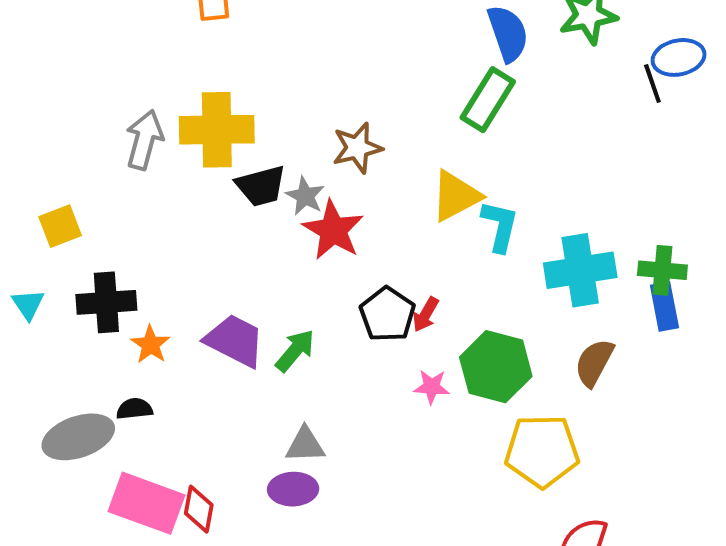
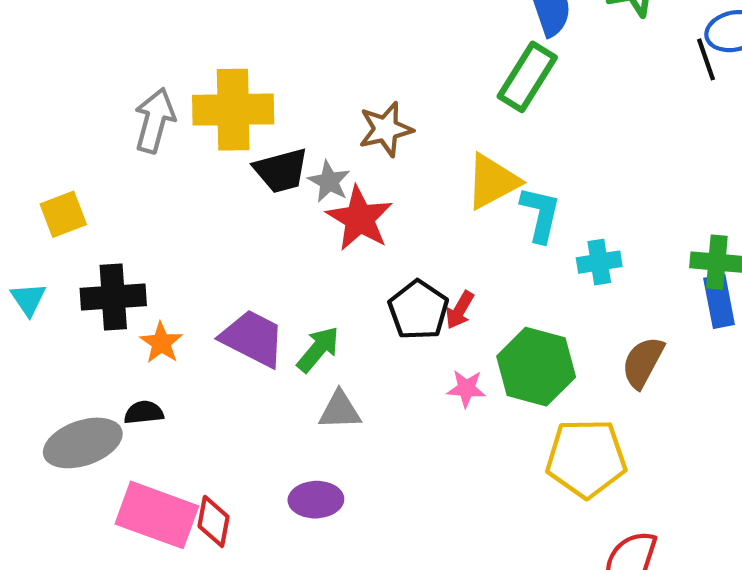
cyan cross: (580, 270) -> (599, 262), moved, size x0.6
gray triangle: (305, 445) -> (340, 410), moved

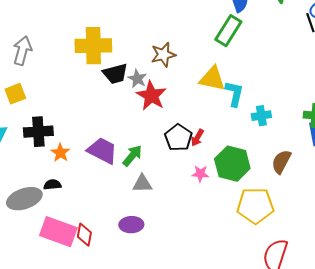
gray arrow: (155, 120) -> (22, 51), moved
yellow triangle: (492, 181) -> (212, 79), turned 40

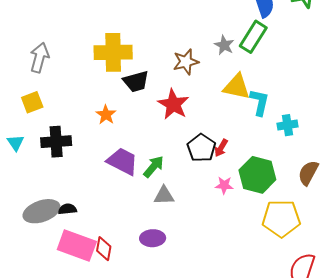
gray star: (137, 79) -> (224, 45), moved
orange star: (60, 153) -> (106, 115), moved
black semicircle: (52, 185) -> (67, 209), moved

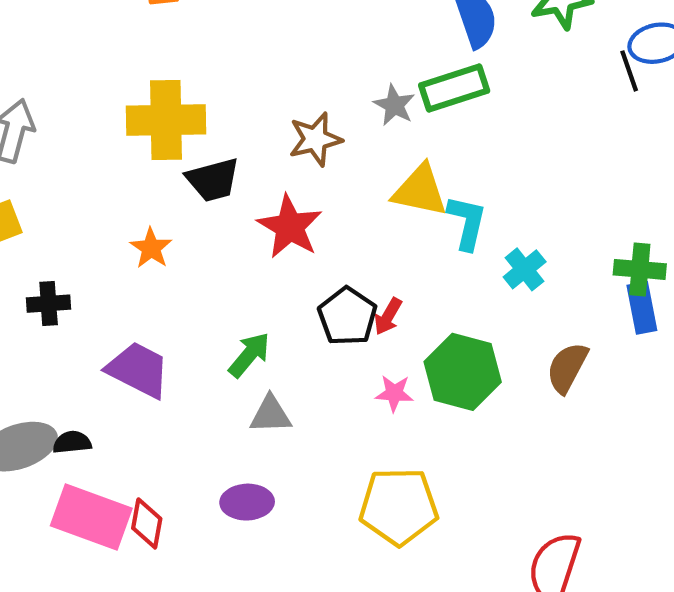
green rectangle: (253, 37) -> (454, 88), turned 40
cyan cross: (288, 125) -> (525, 269), turned -30
black cross: (56, 142) -> (49, 304), size x0.7
purple trapezoid: (122, 161) -> (138, 370), moved
yellow pentagon: (281, 218) -> (399, 506), moved

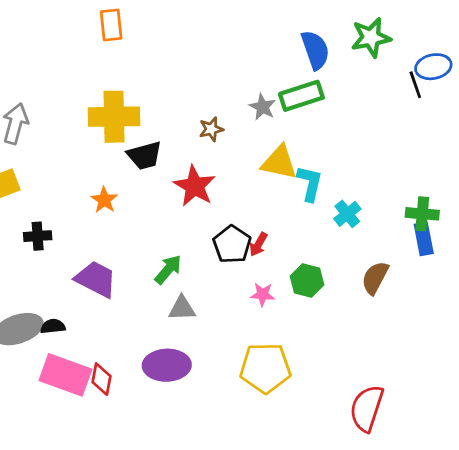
brown star: (315, 139) -> (211, 129), size x0.7
green hexagon: (463, 372) -> (307, 281), size x0.7
purple ellipse: (247, 502) -> (167, 365), size x1.4

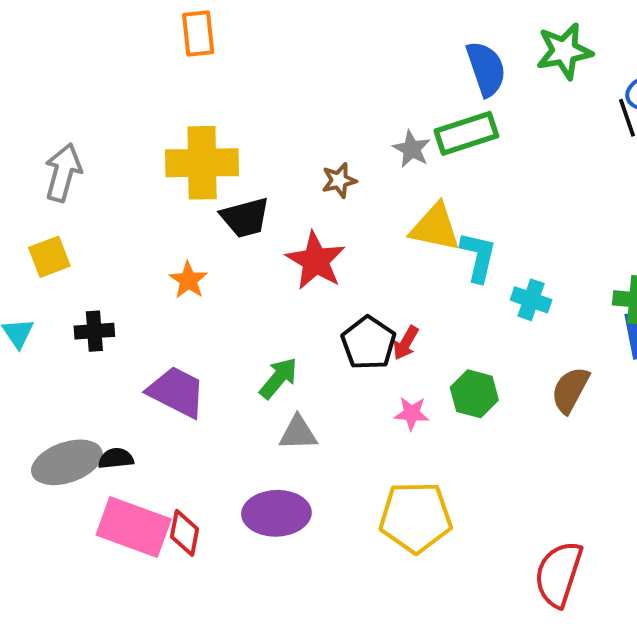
cyan cross: (347, 214) -> (531, 300), turned -32

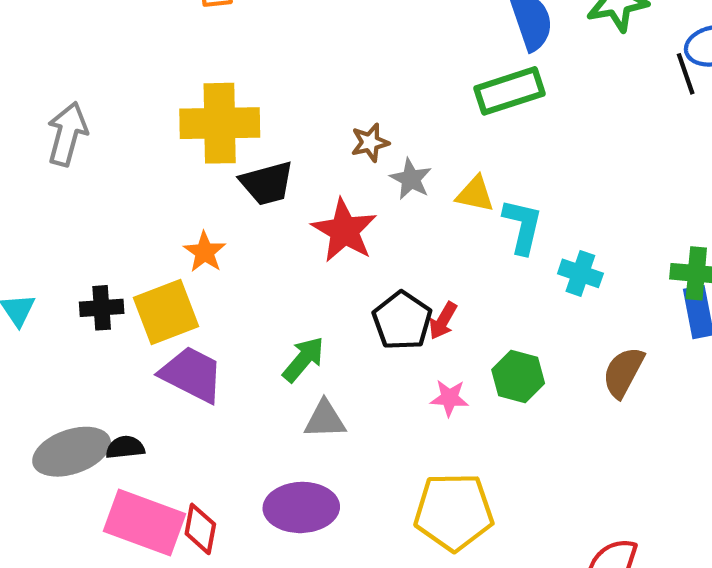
gray star: (412, 149) -> (411, 179), moved
yellow triangle: (435, 227) -> (475, 194), size x0.7
yellow square: (49, 257) -> (166, 312), moved, size x1.4

